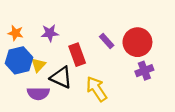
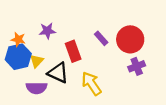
orange star: (16, 33) -> (18, 39), moved

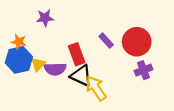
purple star: (47, 31) -> (45, 18), moved
black triangle: (58, 73) -> (81, 76), moved
purple semicircle: (37, 88) -> (55, 69), moved

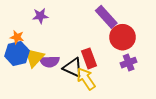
purple rectangle: (106, 41) -> (106, 17), moved, size x1.6
red rectangle: (77, 54) -> (89, 58), moved
yellow triangle: (38, 64) -> (34, 57), size x1.5

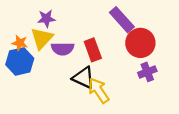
yellow triangle: (34, 57) -> (42, 38), moved
red rectangle: (89, 58) -> (93, 50), moved
purple semicircle: (49, 62) -> (63, 49), moved

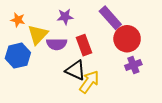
purple star: (46, 19) -> (65, 17), moved
orange star: (20, 43) -> (18, 20), moved
yellow arrow: (99, 90) -> (89, 82), turned 70

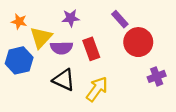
purple rectangle: (110, 18) -> (120, 19), size x0.7
purple cross: (133, 65) -> (157, 76), moved
black triangle: (76, 70) -> (64, 80), moved

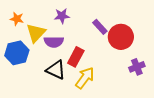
purple rectangle: (120, 19) -> (100, 27), moved
red rectangle: (91, 49) -> (76, 57), moved, turned 48

